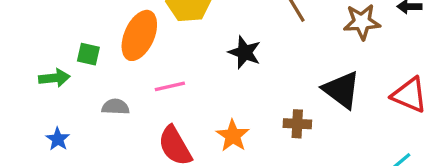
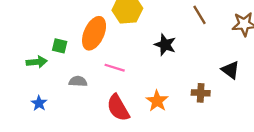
pink line: (170, 86) -> (115, 68), turned 30
black triangle: (341, 90) -> (230, 70), size x0.7

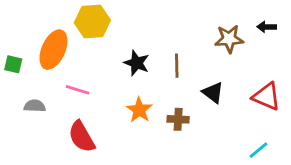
brown line: (200, 15) -> (177, 66), moved, turned 30
orange star: (157, 101) -> (139, 110), moved

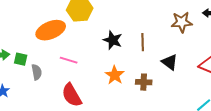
orange ellipse: (53, 50) -> (51, 30), turned 44
green square: (13, 64) -> (21, 59), moved
gray semicircle: (35, 106) -> (37, 72), turned 77

